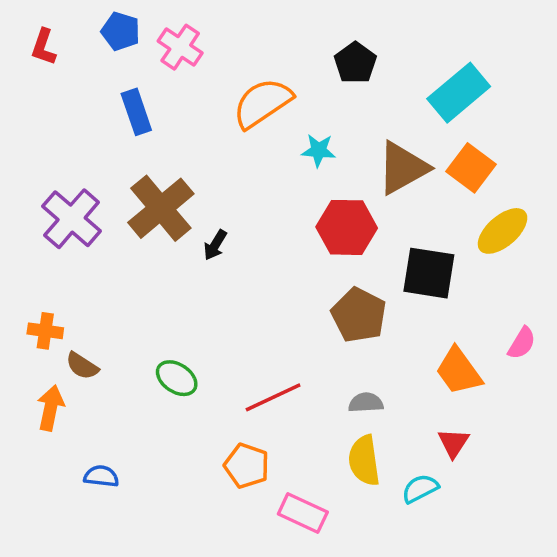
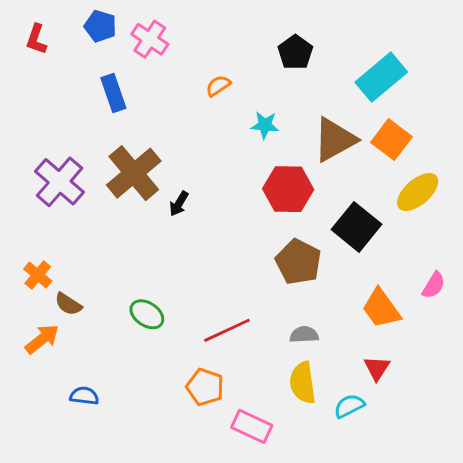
orange semicircle: (263, 103) -> (218, 86), size x0.5
black square: (429, 273) -> (356, 227), turned 30
orange cross: (45, 331) -> (38, 275), turned 32
orange arrow: (51, 408) -> (42, 339), turned 39

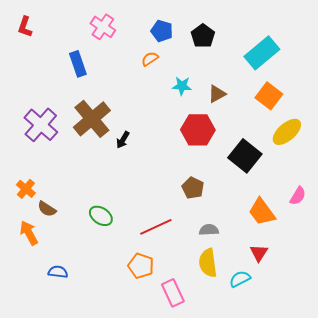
blue pentagon: (100, 26) -> (162, 31), moved
brown triangle: (335, 140) -> (217, 94), moved, size x0.6
brown pentagon: (298, 262) -> (193, 188), moved, size x0.7
orange arrow: (42, 339) -> (29, 233), turned -80
pink rectangle: (252, 426) -> (173, 293), turned 40

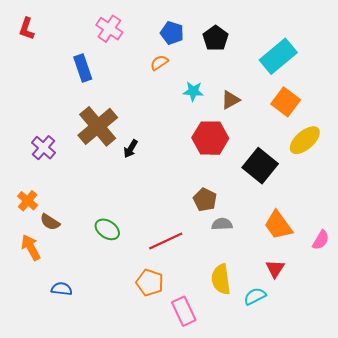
purple cross: (41, 125) -> (44, 148), moved, size x0.7
pink semicircle: (298, 196) -> (321, 240), moved
gray semicircle: (209, 230) -> (222, 224), moved

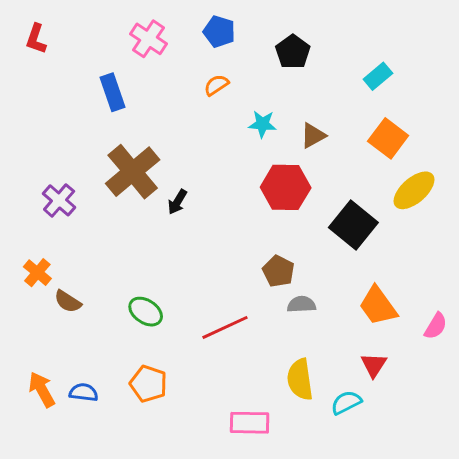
blue pentagon: (172, 33) -> (219, 32), moved
cyan rectangle: (278, 56) -> (378, 76), size x0.6
orange arrow: (31, 247) -> (42, 389), moved
orange pentagon: (150, 282) -> (149, 384), moved
pink rectangle: (184, 311) -> (250, 423), turned -64

